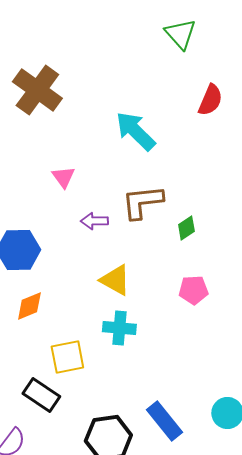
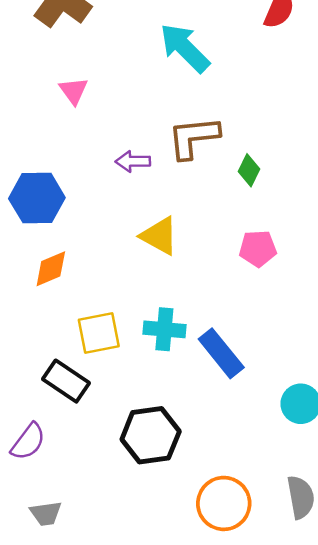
pink triangle: (63, 177) -> (74, 91), moved
green diamond: (186, 228) -> (249, 170), turned -30
cyan cross: (119, 328) -> (164, 329), moved
blue rectangle: (164, 421) -> (221, 353), moved

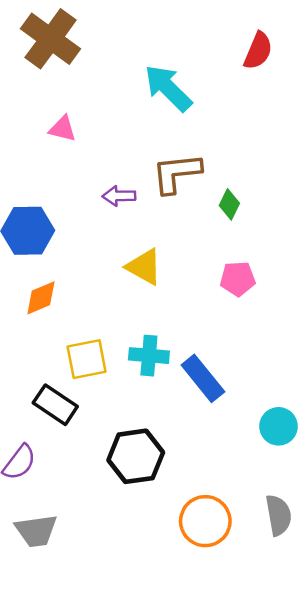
pink triangle: (74, 91) -> (63, 129), turned -40
gray trapezoid: (46, 514) -> (36, 531), size x1.4

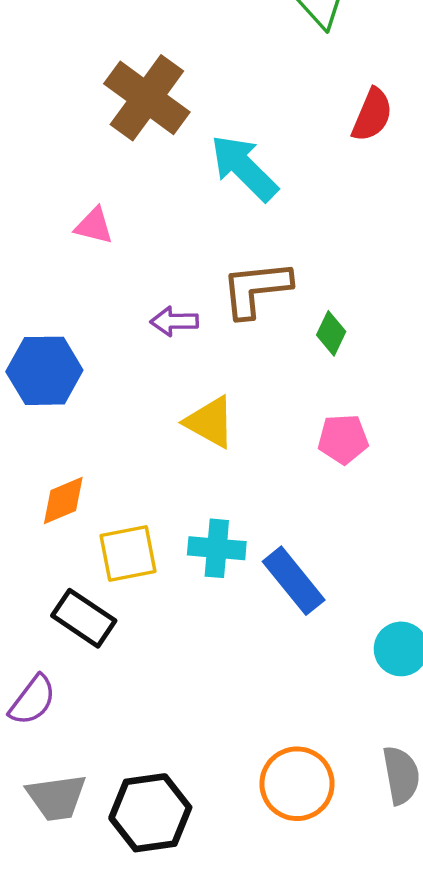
brown cross: (51, 39) -> (147, 98), moved
orange diamond: (41, 298) -> (63, 501), moved
black hexagon: (136, 456) -> (150, 813), moved

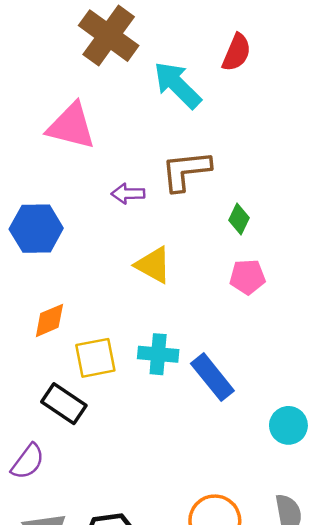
red semicircle: (372, 115) -> (237, 52), moved
pink triangle: (94, 226) -> (71, 126), size x1.8
green diamond: (331, 333) -> (239, 219), moved

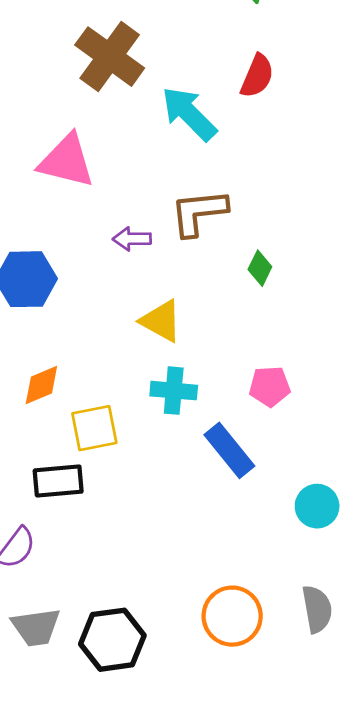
pink pentagon: (247, 277) -> (270, 386), moved
cyan cross: (158, 354) -> (174, 391), moved
black rectangle: (64, 404) -> (58, 481), turned -39

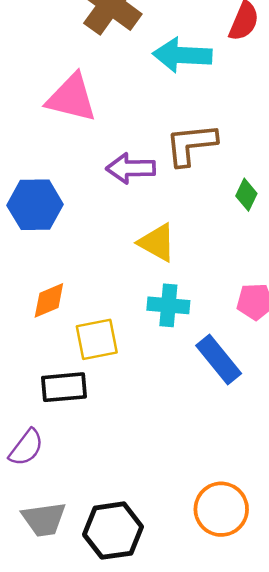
cyan arrow: (189, 114) -> (182, 55), turned -42
purple arrow: (132, 239) -> (131, 168), size x1.4

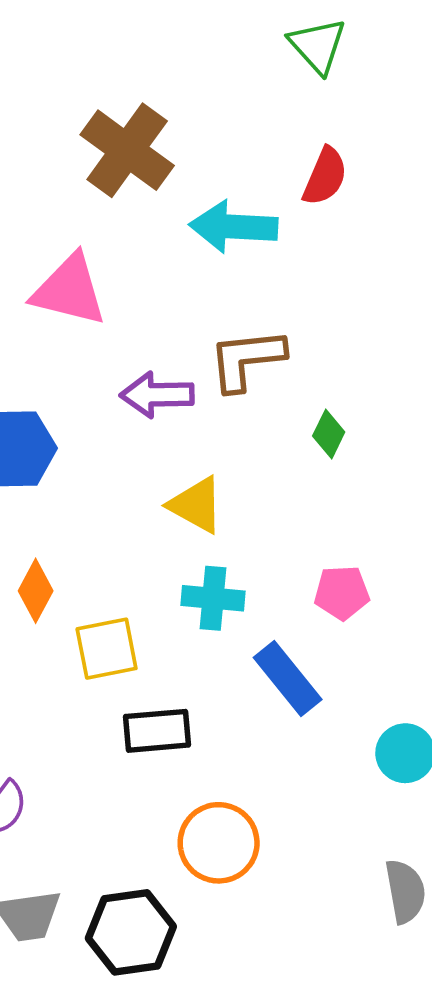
orange diamond: (49, 300) -> (36, 591), turned -39
black rectangle: (64, 387) -> (157, 731), moved
orange circle: (221, 509) -> (219, 843), moved

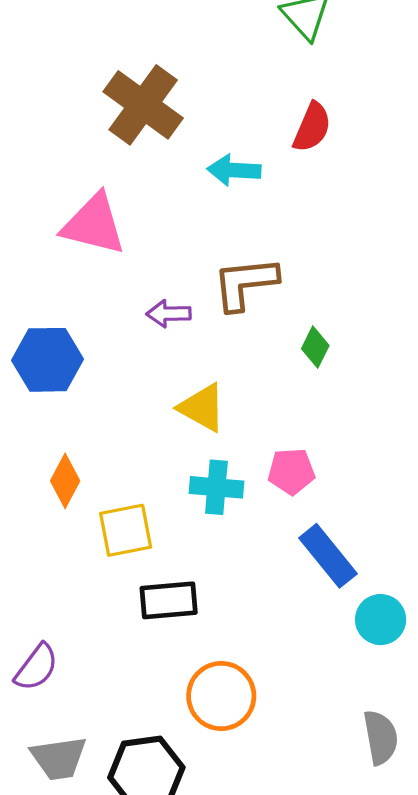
cyan arrow: (234, 227) -> (234, 170), size x0.7
purple arrow: (157, 395) -> (169, 314), size x0.7
pink pentagon: (342, 593) -> (291, 471), moved
blue rectangle: (288, 679) -> (328, 556), moved

